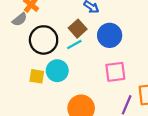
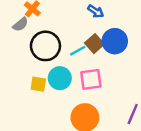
brown square: (78, 29) -> (94, 44), moved
pink square: (115, 72) -> (91, 79), moved

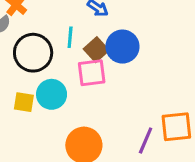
cyan line: (78, 51) -> (70, 37), moved, turned -56
pink square: (91, 79) -> (92, 73), moved

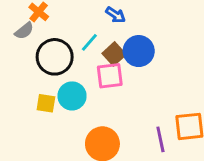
cyan line: (70, 37) -> (89, 42), turned 36
purple line: (146, 141) -> (160, 139), turned -35

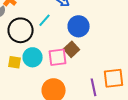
brown square: (114, 54) -> (72, 49), moved
pink square: (110, 76) -> (58, 57), moved

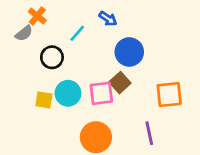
cyan line: (44, 20) -> (77, 33), moved
black circle: (20, 30) -> (52, 57), size x0.7
orange square: (114, 78) -> (169, 95), moved

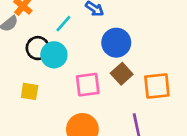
brown square: (120, 83) -> (122, 74), moved
cyan circle: (68, 93) -> (54, 55), moved

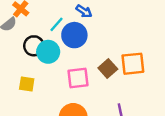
blue circle: (116, 43) -> (74, 35), moved
orange square: (157, 86) -> (133, 64), moved

